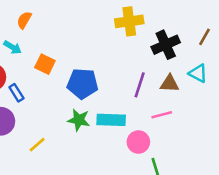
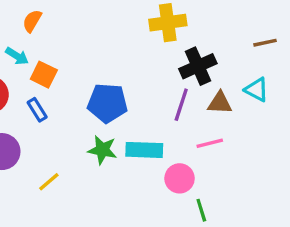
brown line: (205, 37) -> (265, 43), turned 48
black cross: (166, 45) -> (198, 66), moved
orange square: (45, 64) -> (44, 75), moved
blue rectangle: (16, 93) -> (37, 110), moved

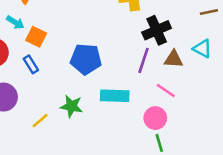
pink line: (210, 143) -> (166, 91), turned 48
green star: (102, 150) -> (71, 106), moved
pink circle: (180, 178) -> (155, 118), moved

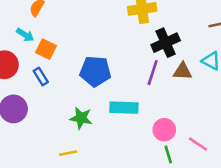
pink line: (166, 91) -> (198, 144), moved
yellow line: (40, 121) -> (68, 153), moved, turned 30

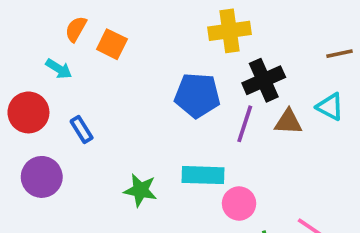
orange square: (46, 49) -> (112, 44), moved
blue pentagon: (95, 71) -> (197, 95), moved
pink circle: (164, 130) -> (239, 203), moved

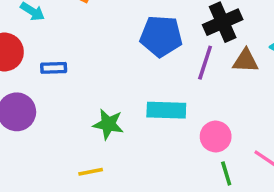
blue rectangle: (82, 130) -> (54, 68), turned -60
pink circle: (239, 203) -> (216, 137), moved

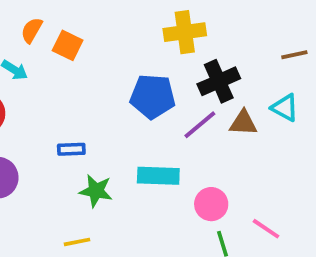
purple line: (205, 63) -> (200, 125), turned 32
blue rectangle: (54, 68) -> (71, 149), moved

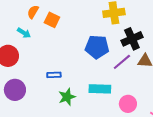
green star: (96, 191) -> (67, 97), turned -30

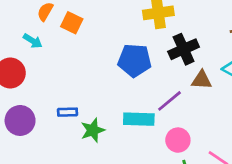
purple line: (122, 62) -> (170, 101), moved
blue rectangle: (54, 75) -> (68, 112), moved

